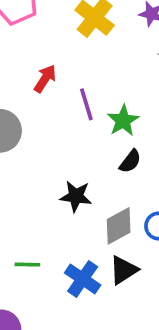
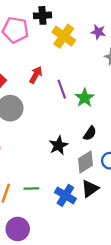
black semicircle: (130, 161) -> (90, 133), moved
black star: (76, 196) -> (58, 145), turned -30

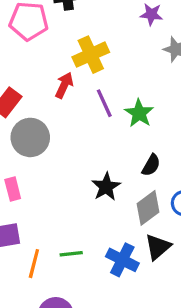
yellow cross: (64, 36) -> (91, 55), moved, turned 35

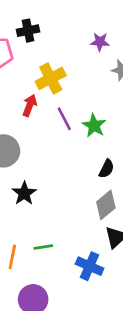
black star: (106, 187) -> (24, 193), moved
blue cross: (122, 260) -> (90, 266), moved

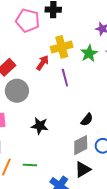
green star: (94, 126) -> (89, 53), moved
black star: (24, 193) -> (40, 126), moved, turned 30

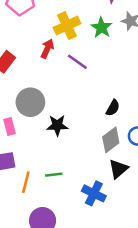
purple line: (65, 78) -> (77, 62), turned -30
gray circle: (17, 91) -> (30, 102), moved

